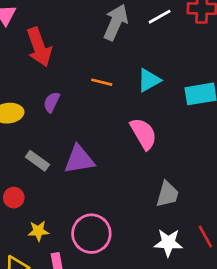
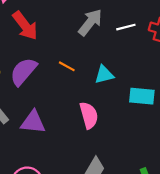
red arrow: (39, 47) -> (25, 26), turned -32
purple semicircle: (52, 102) -> (23, 71), size x1.8

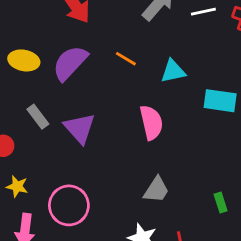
purple triangle: (33, 122) -> (80, 128), turned 40

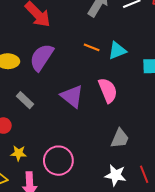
orange line: (126, 59) -> (92, 47), moved
purple triangle: (80, 128) -> (72, 96), moved

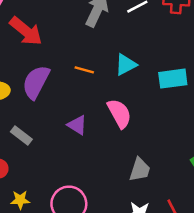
orange line: (92, 47) -> (84, 70), moved
purple triangle: (72, 96) -> (77, 125), size x0.7

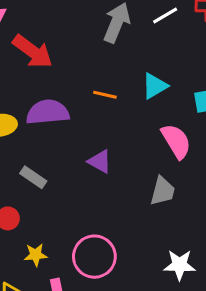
purple semicircle: (36, 82) -> (48, 112), turned 60
pink semicircle: (119, 113) -> (176, 141), moved
gray trapezoid: (140, 170) -> (163, 191), moved

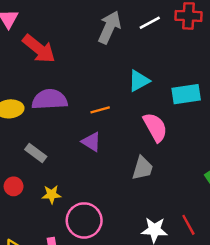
orange line: (105, 95) -> (100, 110), moved, turned -30
yellow star: (36, 255) -> (52, 194), moved

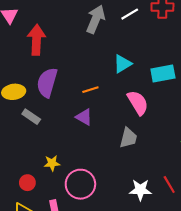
red arrow: (39, 49) -> (36, 40), turned -124
purple semicircle: (50, 100) -> (47, 83), turned -68
gray rectangle: (36, 153) -> (31, 117), moved
red circle: (14, 186) -> (27, 183), moved

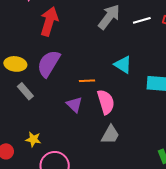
cyan triangle: (122, 64) -> (123, 65), turned 48
pink semicircle: (138, 103) -> (106, 102), moved

